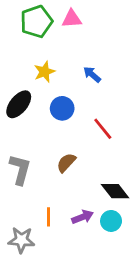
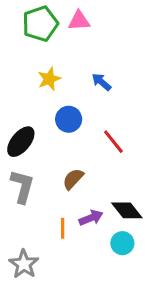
black ellipse: (19, 104) -> (21, 142), moved
orange line: (49, 217) -> (63, 228), moved
purple arrow: (83, 217) -> (91, 218), moved
gray star: (21, 240) -> (24, 264), turned 30

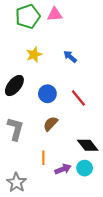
blue circle: (69, 119) -> (47, 94), moved
black ellipse: (21, 142) -> (14, 86), moved
purple arrow: (91, 218) -> (63, 169), moved

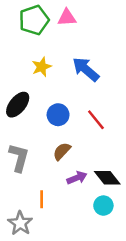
blue arrow: (70, 57) -> (86, 69), size x1.6
orange line: (43, 158) -> (42, 199), moved
purple arrow: (63, 169) -> (77, 178), moved

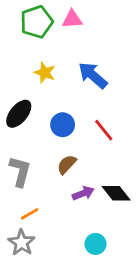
yellow star: (42, 67) -> (45, 73), turned -30
orange line: (42, 199) -> (30, 214), moved, turned 60
cyan circle: (103, 206) -> (95, 244), moved

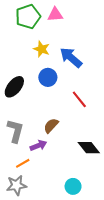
yellow star: (45, 73) -> (42, 49), moved
blue circle: (63, 125) -> (48, 77), moved
purple arrow: (83, 193) -> (38, 146), moved
gray star: (21, 243) -> (16, 185), turned 30

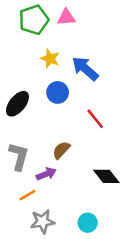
gray star: (16, 185) -> (43, 221), moved

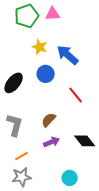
purple arrow: (46, 174) -> (52, 142), moved
gray star: (43, 221) -> (22, 177), moved

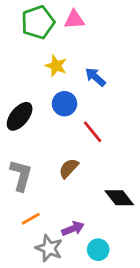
blue arrow: (68, 55) -> (95, 77), size x0.7
red line: (76, 95) -> (93, 132), moved
purple arrow: (52, 142) -> (73, 229), moved
gray star: (22, 177) -> (49, 248), moved, turned 30

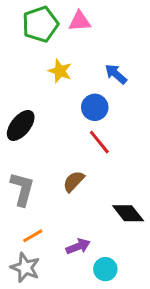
blue arrow: (95, 77) -> (116, 74), moved
blue circle: (64, 104) -> (95, 107), moved
gray star: (49, 248) -> (25, 268), moved

